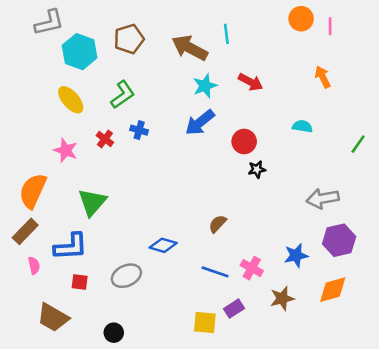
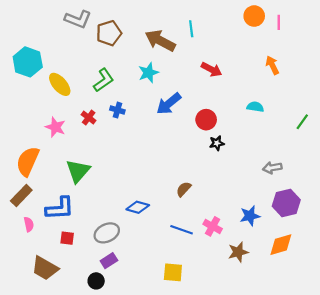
gray L-shape: (49, 23) -> (78, 19), moved, turned 35
cyan hexagon: (80, 52) -> (28, 62), moved
cyan star: (205, 86) -> (148, 73), moved
gray arrow: (323, 198) -> (272, 168), size x0.7
purple rectangle: (234, 309) -> (109, 261), moved

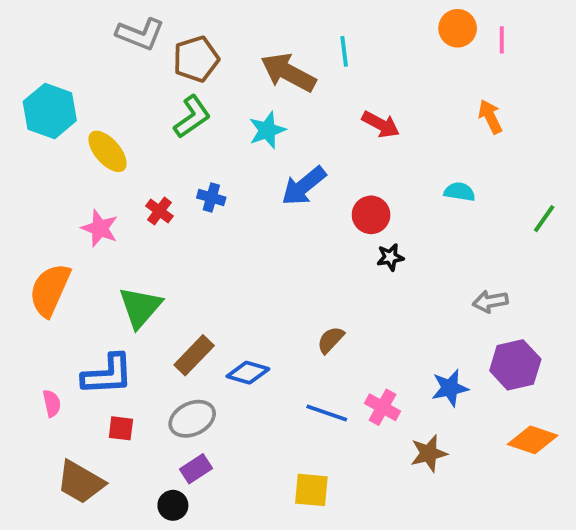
green L-shape: (104, 80) -> (192, 117), moved
brown rectangle: (21, 195) -> (194, 355), moved
orange diamond: (281, 245) -> (533, 440), moved, turned 35

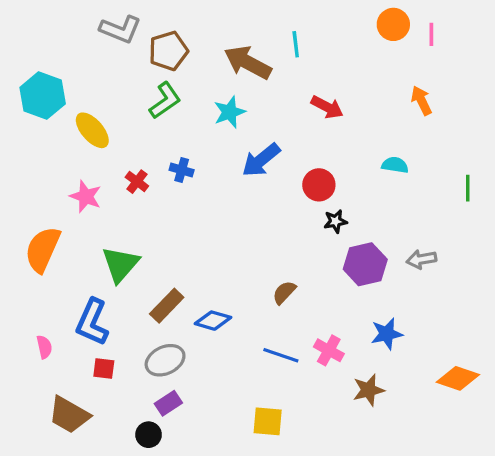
green line: (544, 219) -> (468, 188), turned -35
purple hexagon: (515, 365) -> (365, 264), moved
blue L-shape: (107, 375) -> (92, 322), turned 117

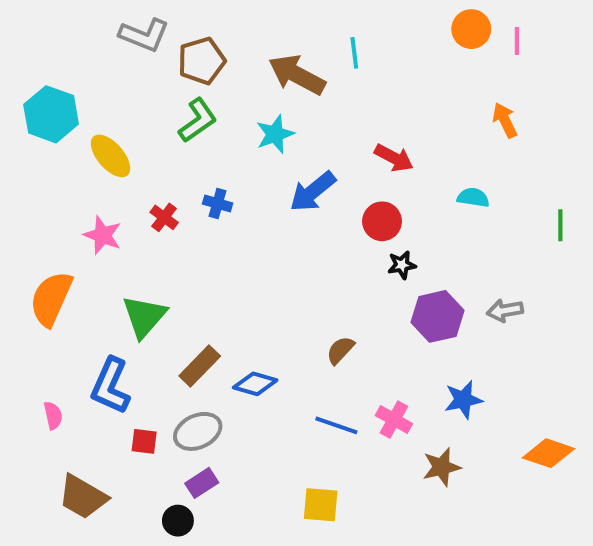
red arrow: (327, 107) -> (394, 158), moved
red square: (104, 368) -> (144, 441), moved

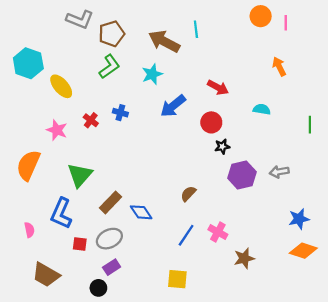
blue diamond: (255, 384) -> (141, 212), turned 40
blue star: (463, 400) -> (299, 219), moved
blue line: (336, 425) -> (186, 235), turned -75

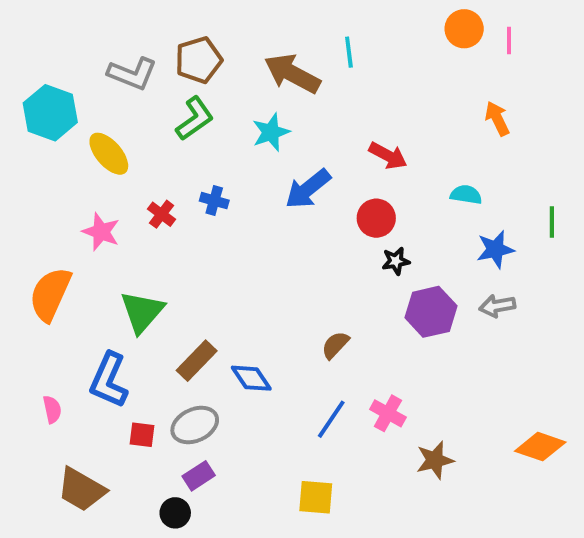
gray L-shape: (80, 19) -> (132, 74), moved
blue star: (299, 219) -> (495, 249), moved

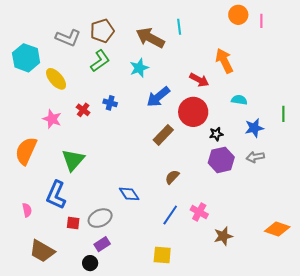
orange arrow: (497, 119) -> (224, 61), moved, size x1.4
red circle: (376, 218) -> (193, 112), size x1.5
black star: (396, 261) -> (216, 134), moved
brown rectangle: (197, 361) -> (163, 135), moved

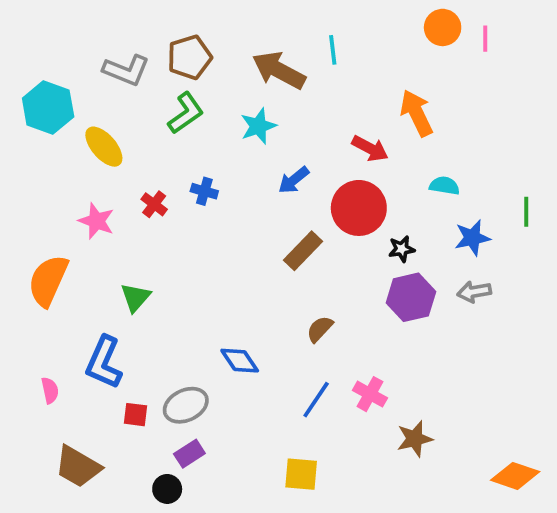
blue arrow: (158, 97) -> (294, 180), size x0.7
green triangle: (73, 160) -> (136, 297), size x0.7
orange diamond: (277, 229) -> (515, 476), moved

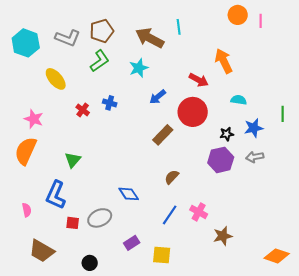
cyan hexagon: (48, 107) -> (26, 43), moved
pink star: (96, 221) -> (34, 119), moved
black star: (402, 249) -> (227, 134), moved
purple rectangle: (189, 454) -> (132, 243), moved

